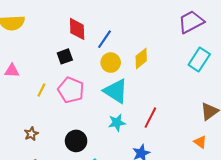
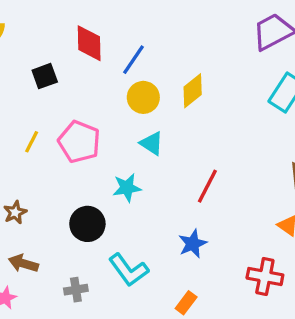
black square: (65, 56) -> (45, 76), moved
cyan triangle: (116, 91) -> (152, 143), size x0.6
cyan star: (117, 123) -> (127, 188), moved

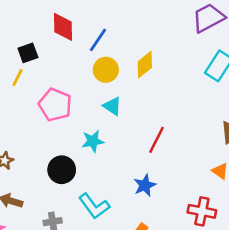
yellow line: (32, 142) -> (18, 78), moved

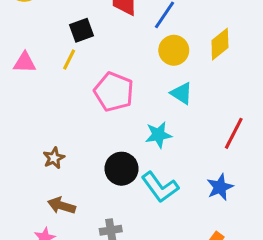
cyan L-shape: (94, 206) -> (160, 187), moved

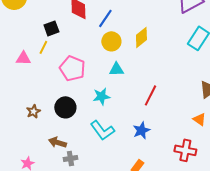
pink triangle: (25, 63) -> (23, 58), moved
cyan triangle: (181, 93) -> (116, 69), turned -35
black circle: (122, 169) -> (65, 107), moved
brown arrow: (62, 206) -> (57, 142), moved

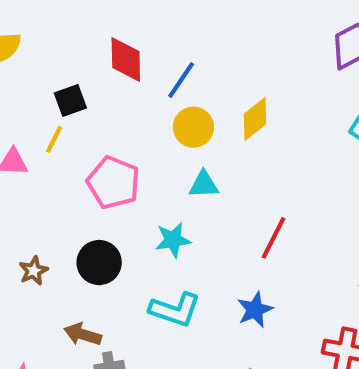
cyan L-shape: (102, 130) -> (175, 310), turned -35

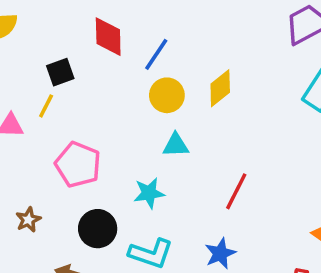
pink pentagon: (113, 183) -> (78, 165), moved
black circle: (99, 263) -> (98, 229), moved

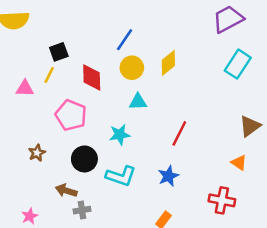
red diamond: (108, 37) -> (92, 77), moved

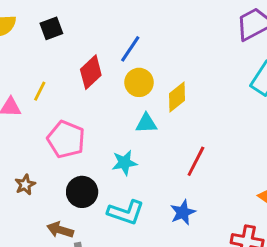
black square: (59, 52) -> (51, 28), moved
yellow diamond: (168, 63) -> (177, 97), moved
red diamond: (92, 77) -> (91, 72), moved, turned 48

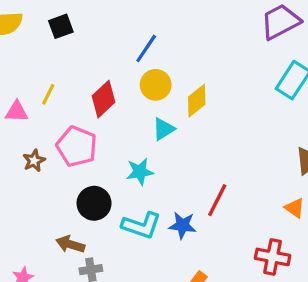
red diamond: (91, 72) -> (104, 99), moved
cyan triangle: (146, 123) -> (164, 129), turned -30
red line: (196, 161) -> (217, 200), moved
brown star: (25, 185) -> (34, 161), moved
blue star: (183, 212) -> (182, 225), moved, turned 30

